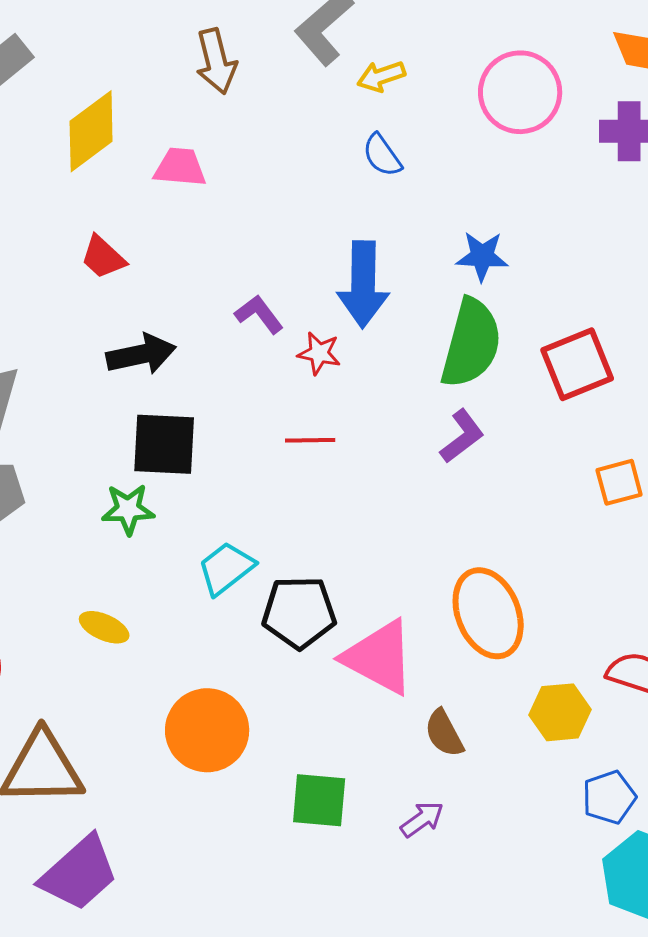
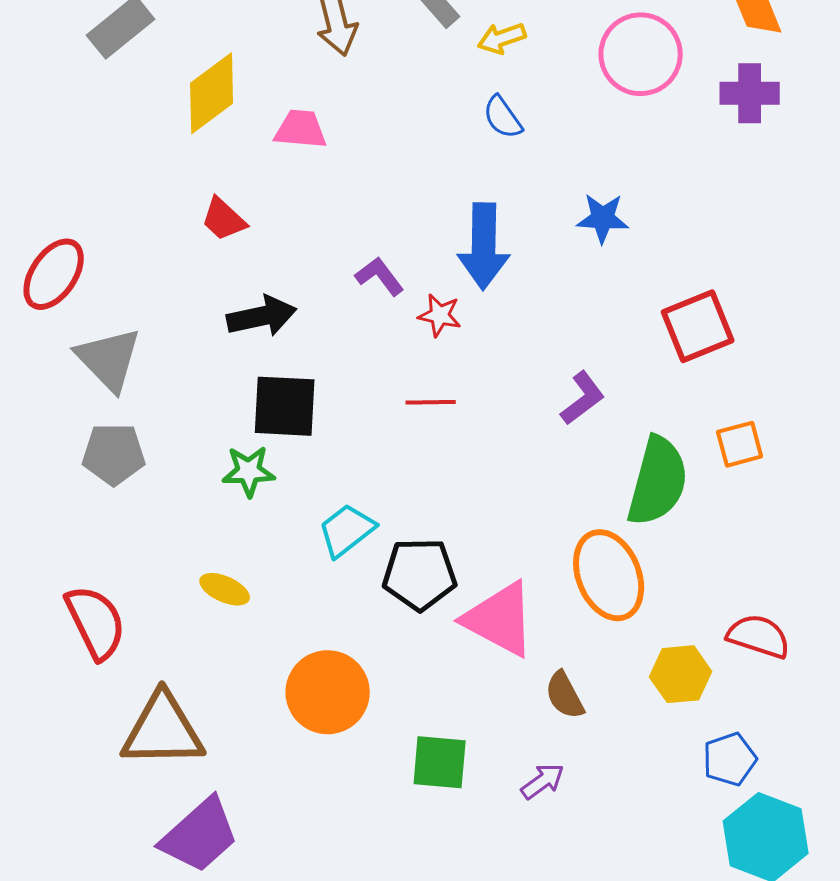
green semicircle: (471, 343) -> (658, 481), moved

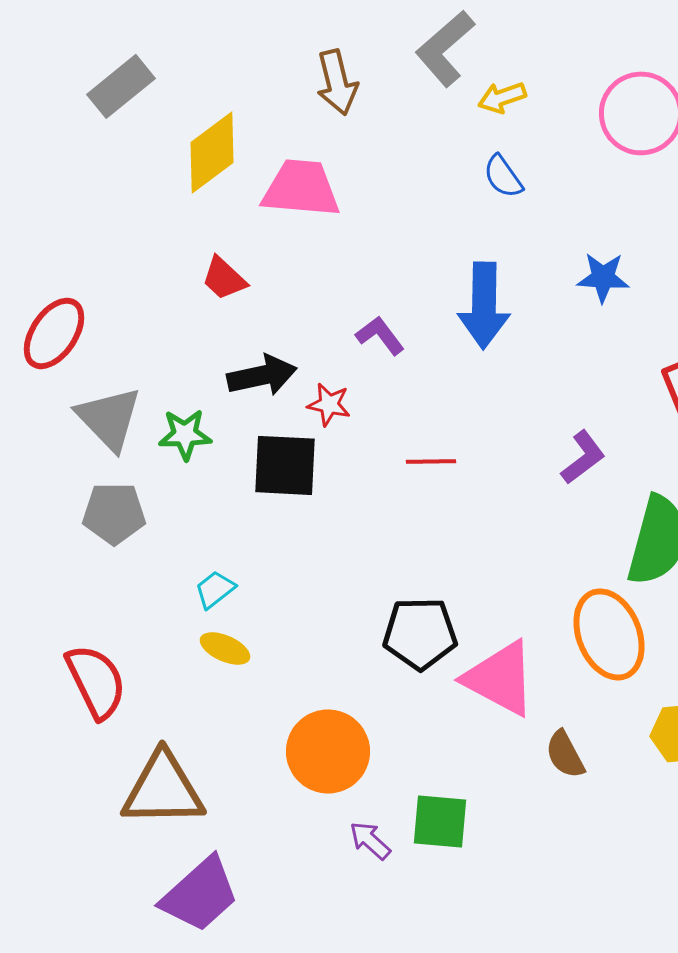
pink trapezoid: (301, 129) -> (301, 188), size x1.5
red star: (440, 315) -> (329, 404), moved
green star: (249, 471) -> (185, 434), moved
cyan trapezoid: (347, 530) -> (215, 589), moved, size x0.7
purple arrow: (543, 781) -> (370, 840), moved, turned -102

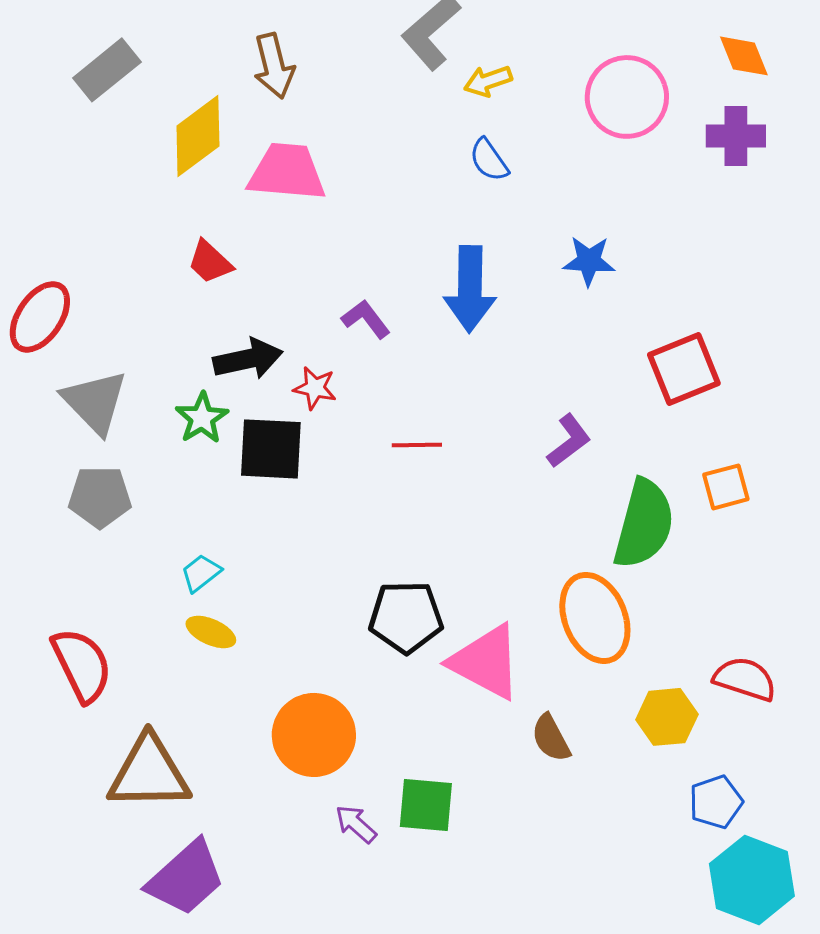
brown arrow: (337, 82) -> (274, 66), moved
green star: (185, 434) -> (202, 418), moved, turned -30

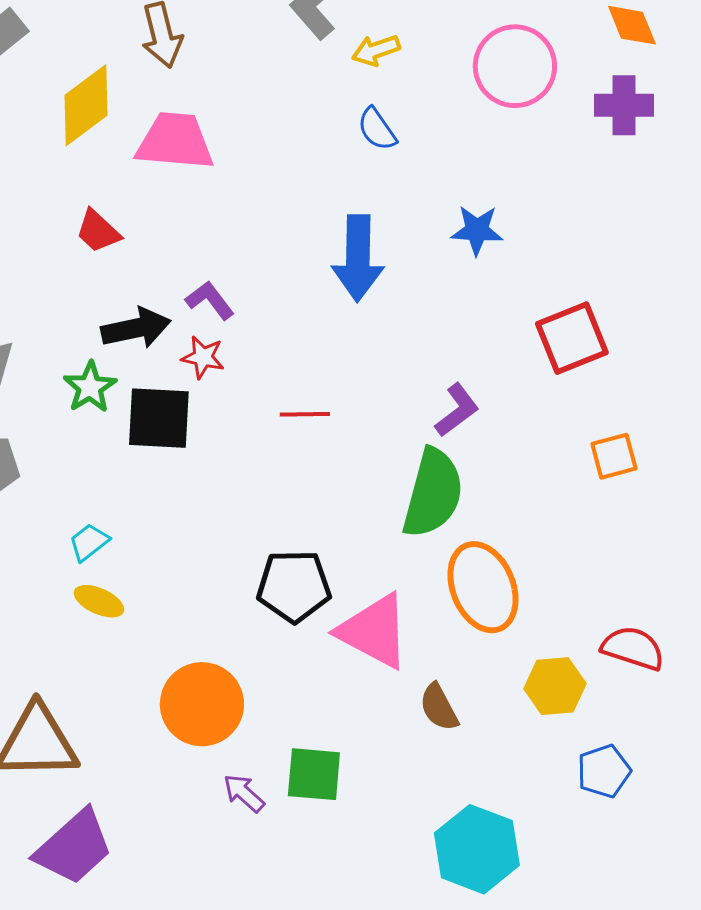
purple L-shape: (366, 319) -> (210, 300), moved
green semicircle: (644, 524) -> (433, 493), moved
cyan hexagon: (752, 880) -> (477, 849), moved

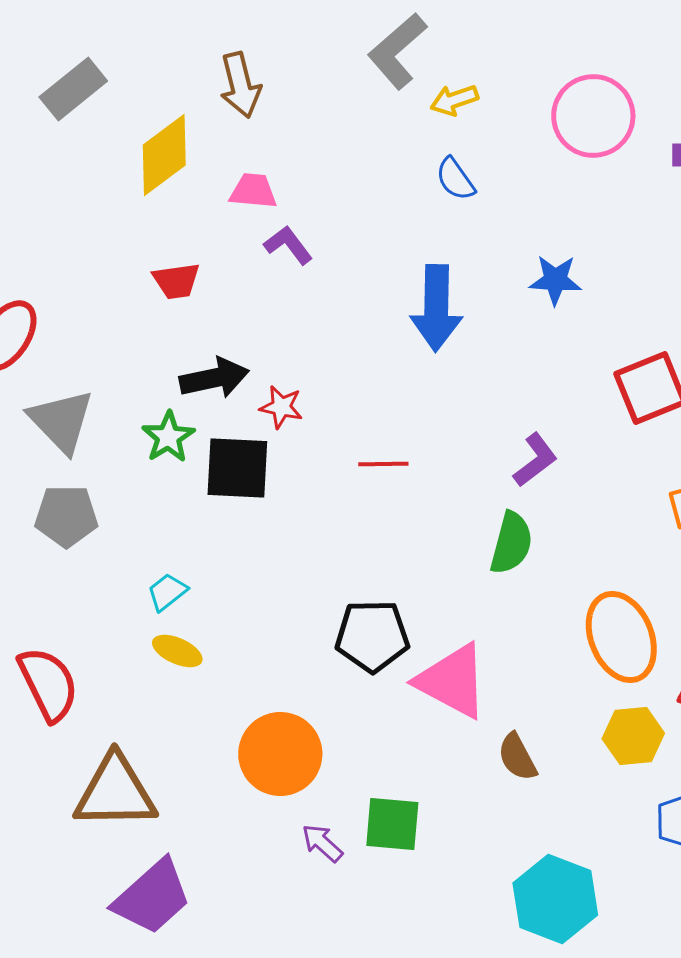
pink trapezoid: (175, 141) -> (253, 191), size x0.6
red trapezoid: (98, 231) -> (176, 281), turned -51
purple L-shape: (210, 300) -> (288, 245), moved
green semicircle: (433, 493) -> (511, 543), size x0.7
orange ellipse: (483, 587) -> (621, 637), moved

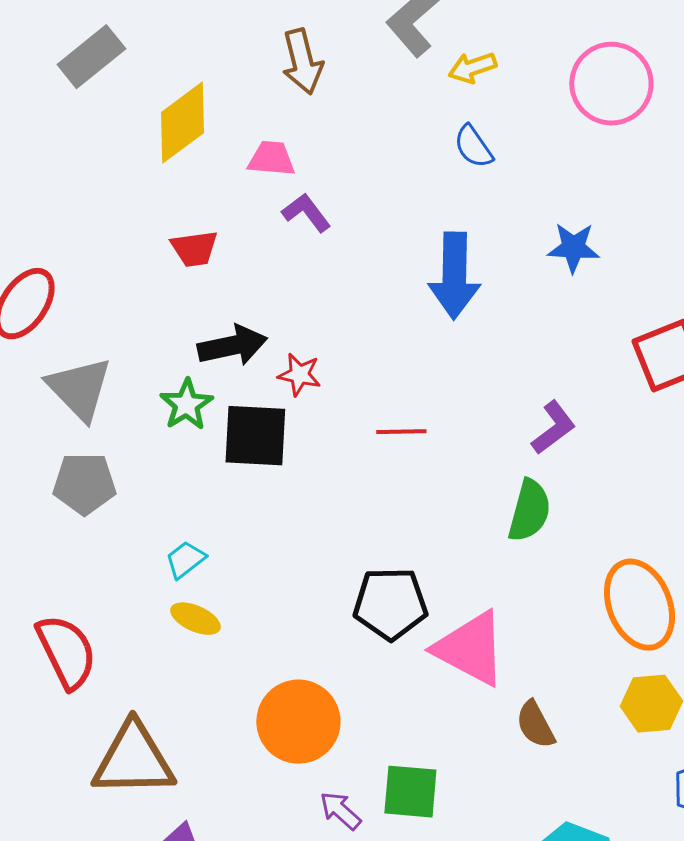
brown arrow: (240, 85) -> (302, 62), moved

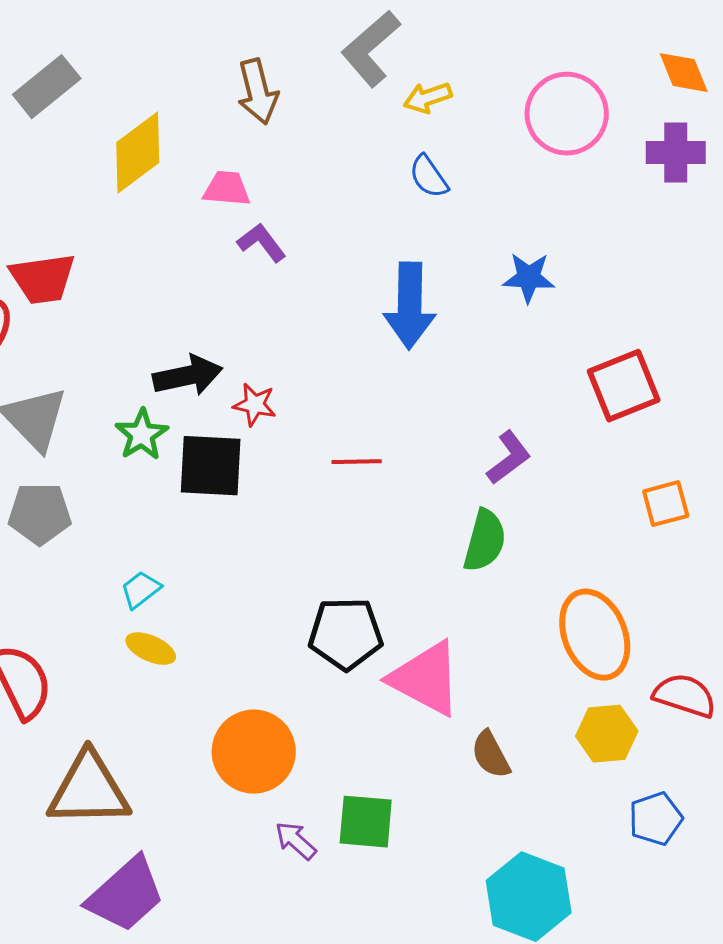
red trapezoid: (194, 249) -> (43, 279), moved, size x1.4

